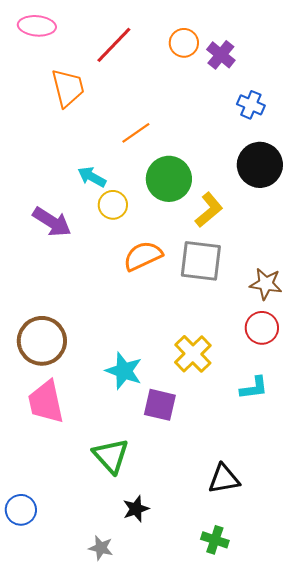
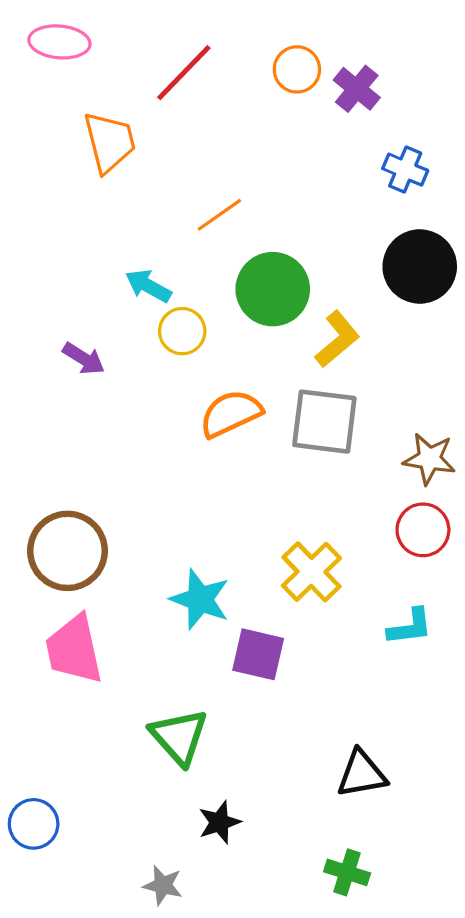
purple arrow: (52, 222) -> (84, 359), size x0.7

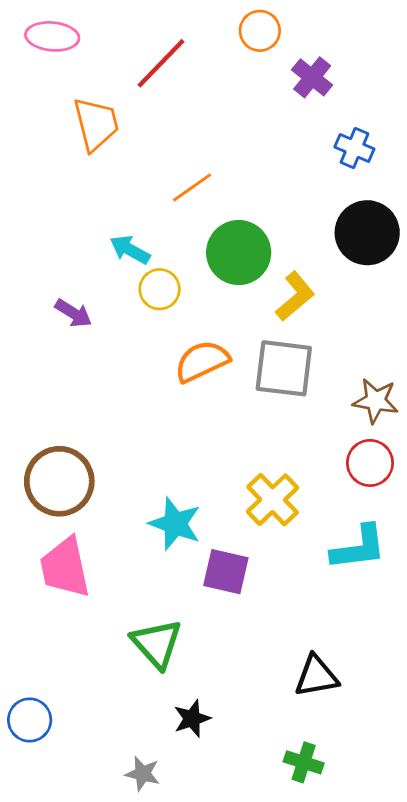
orange circle: (297, 69) -> (260, 31), moved
cyan L-shape: (410, 627) -> (359, 548), size x1.4

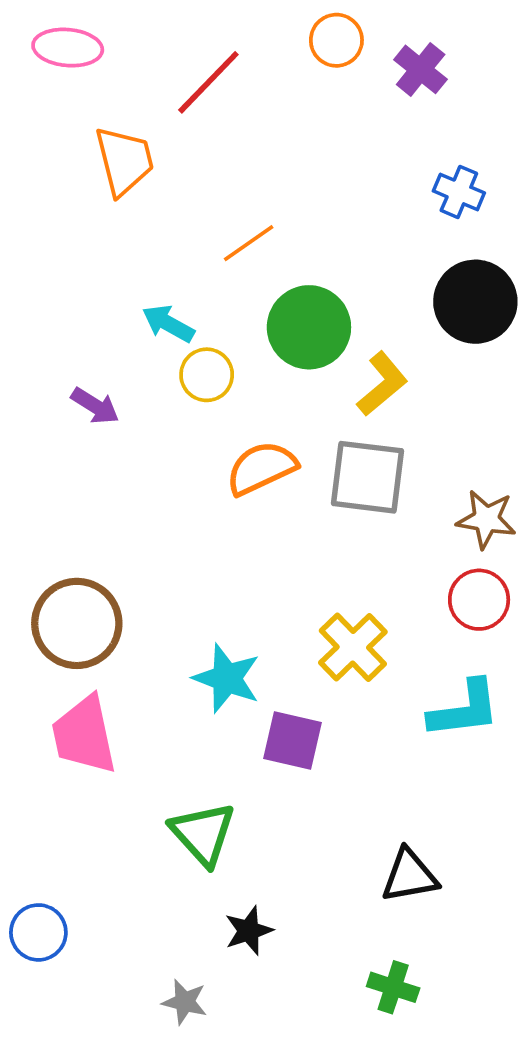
purple cross: (312, 77) -> (421, 69), moved

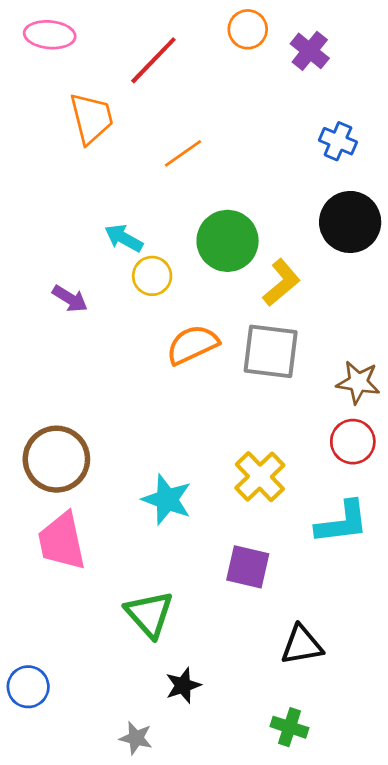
orange line: (249, 243) -> (183, 153), moved
purple square: (293, 740) -> (248, 567), moved

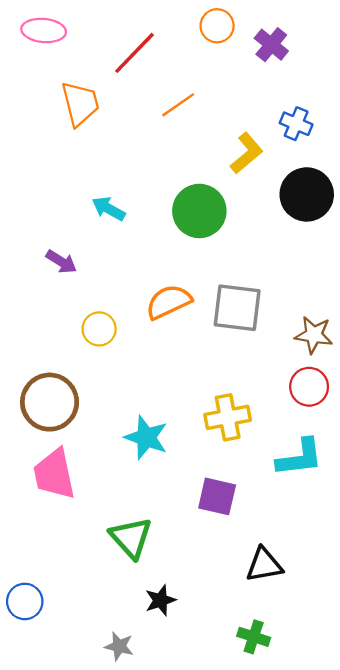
orange line: (183, 153) -> (178, 105), moved
yellow circle: (152, 276) -> (99, 329), moved
yellow L-shape: (281, 283) -> (247, 153), moved
yellow cross: (260, 477) -> (228, 417), turned 33

